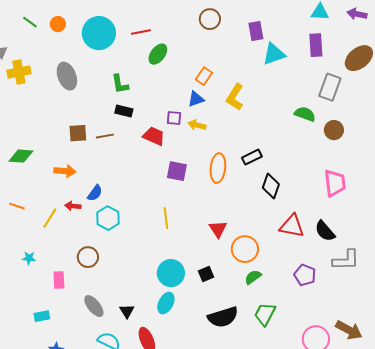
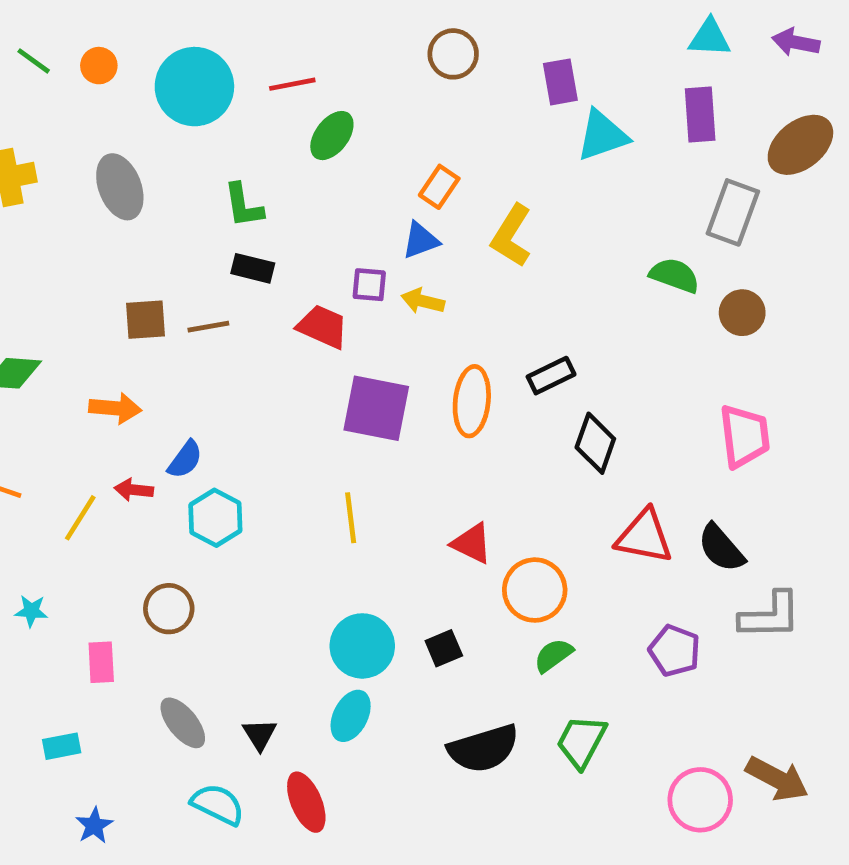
purple square: (177, 171) -> (376, 408), size x1.4
red triangle: (218, 229) -> (472, 543), turned -30

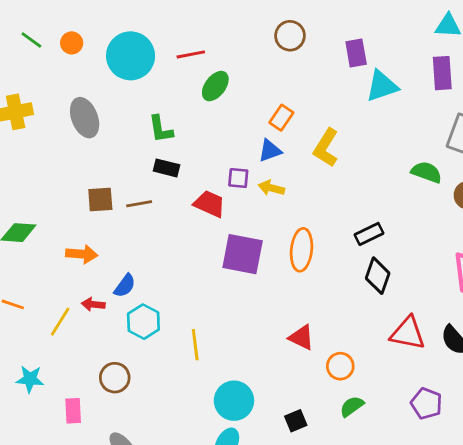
black rectangle: (551, 376) -> (369, 234), moved
yellow line: (351, 518) -> (195, 345), moved
orange circle: (535, 590) -> (340, 366), size x0.7
cyan star: (31, 611) -> (30, 379), size x1.4
black square: (444, 648) -> (296, 421), moved

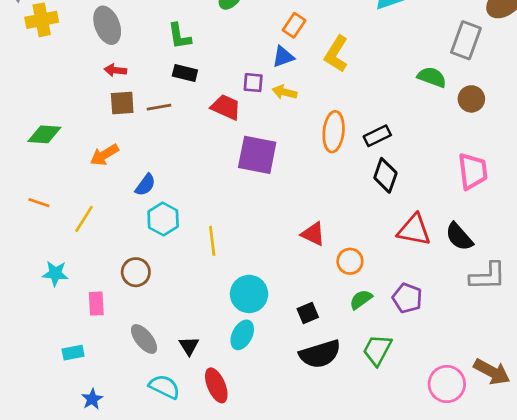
orange ellipse: (301, 250) -> (334, 132), moved
orange arrow: (82, 254) -> (104, 155), turned 144
red arrow: (93, 304) -> (115, 70), moved
purple pentagon: (426, 404) -> (407, 298), moved

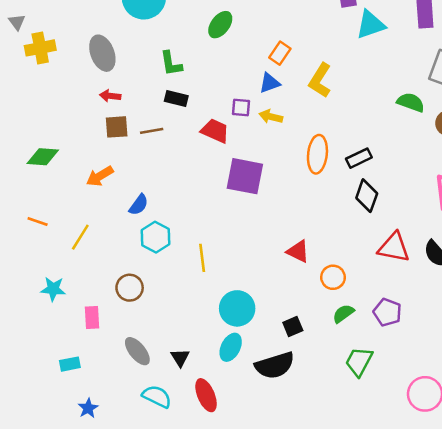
black semicircle: (320, 354) -> (275, 365), moved

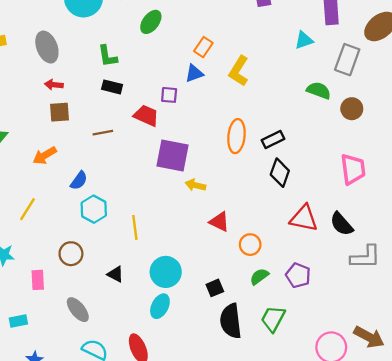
cyan triangle: (371, 25) -> (304, 40), moved, size x0.7
yellow arrow: (271, 117) -> (195, 185), moved
brown line: (152, 131) -> (103, 133), moved
black triangle: (180, 358) -> (115, 274), moved, turned -30
black semicircle: (275, 365) -> (231, 321), moved, turned 100

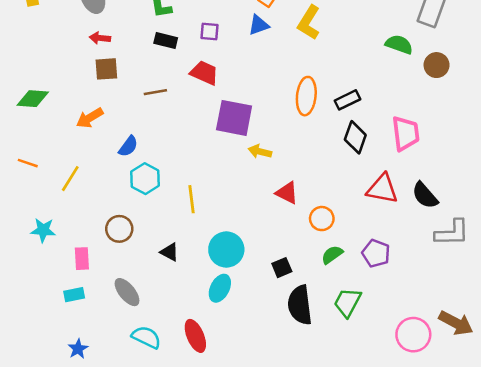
purple square: (169, 95) -> (210, 32), moved
pink trapezoid: (353, 169) -> (406, 133), moved
cyan rectangle: (18, 321) -> (74, 295), moved

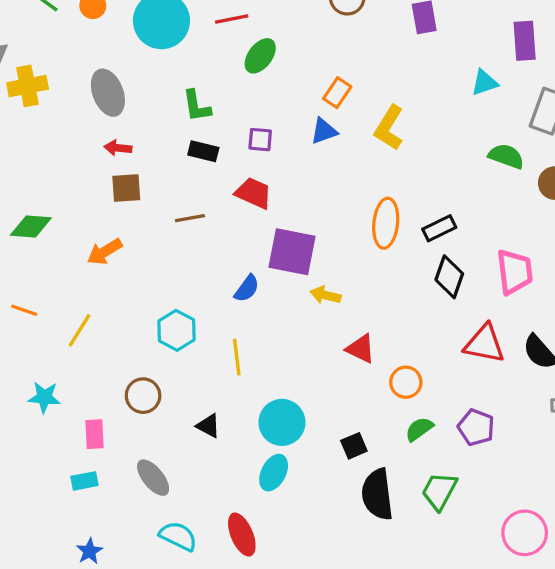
blue semicircle: (128, 146) -> (247, 288), moved

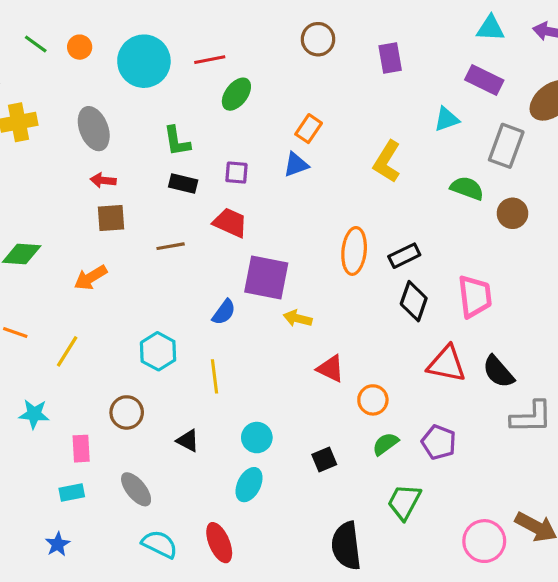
purple rectangle: (525, 41) -> (484, 80), turned -60
yellow L-shape: (389, 128) -> (387, 162), moved
cyan circle: (282, 422) -> (257, 438), size x0.7
black semicircle: (377, 494) -> (346, 546), moved
blue star: (89, 551) -> (58, 544), moved

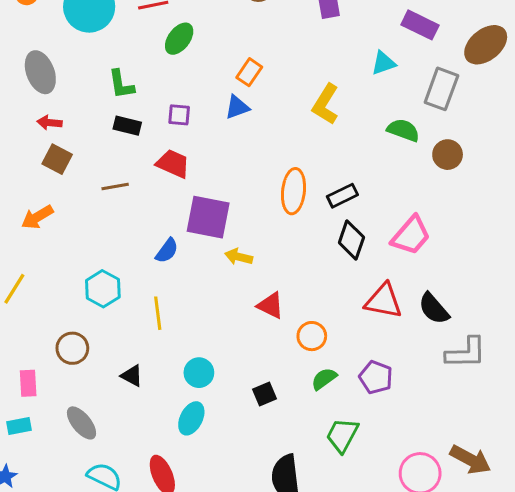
brown square: (111, 218) -> (57, 159), turned 32
pink trapezoid: (475, 296) -> (411, 235), turned 48

